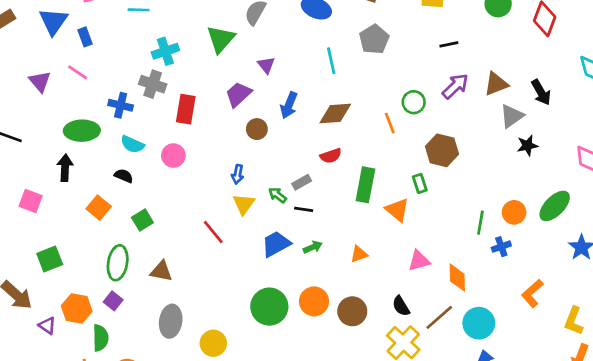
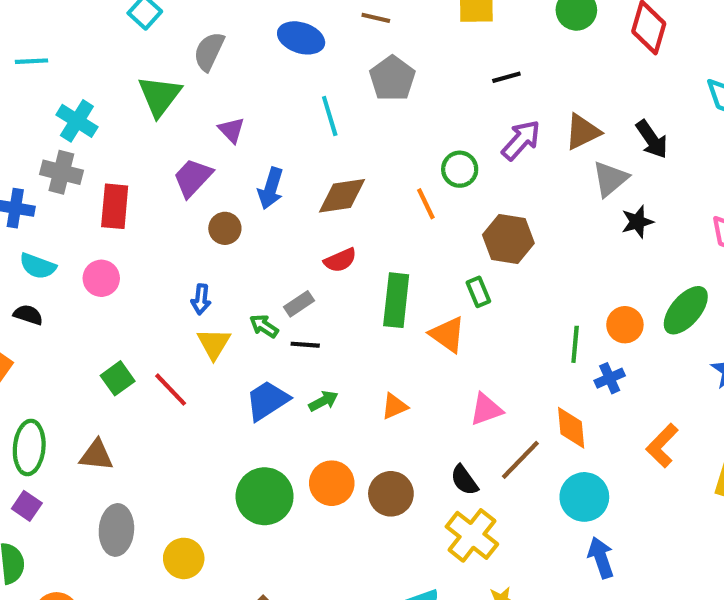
cyan cross: (165, 51) -> (77, 121), turned -35
green square: (142, 220) -> (118, 378), moved
orange diamond: (457, 278) -> (571, 428), moved
brown line: (439, 317) -> (520, 460), moved

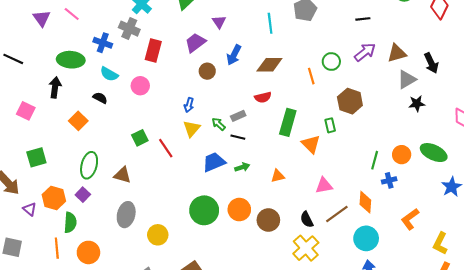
green ellipse: (686, 310) -> (434, 153), turned 65

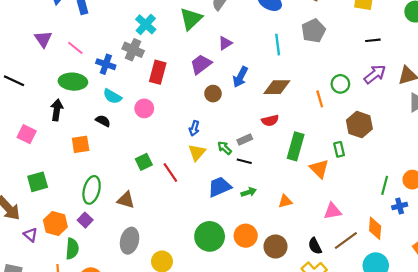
pink line: (72, 14) -> (75, 48), moved
purple triangle: (219, 22) -> (225, 43), turned 32
orange square: (78, 121) -> (81, 144), turned 36

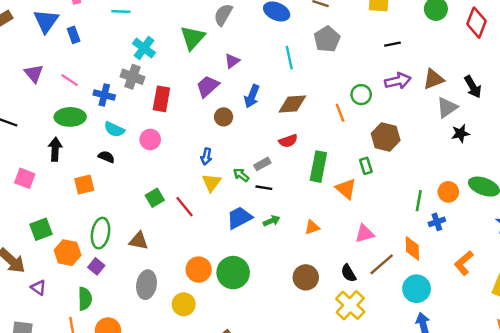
purple arrow: (375, 74) -> (398, 81), turned 30
orange hexagon: (55, 223) -> (68, 253), moved
orange circle: (246, 236) -> (199, 270), moved

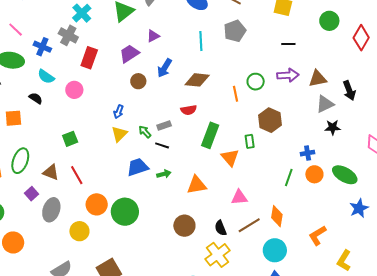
red line: (185, 207) -> (77, 175), moved
blue cross: (437, 222) -> (308, 153), moved
orange triangle: (312, 227) -> (197, 185), size x1.5
purple square: (96, 266) -> (32, 194), moved

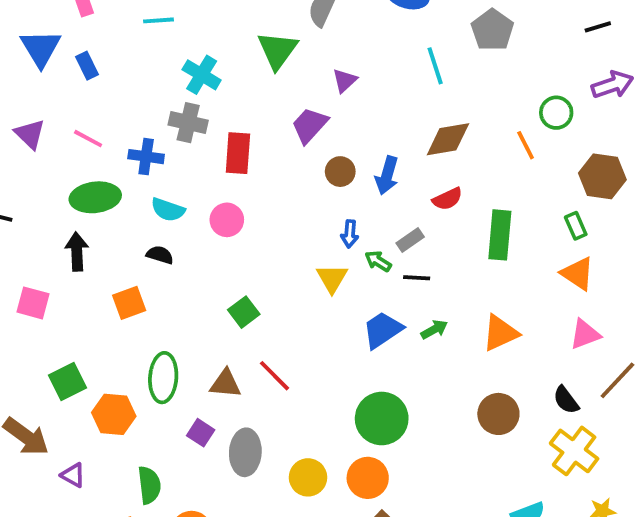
blue arrow: (165, 68) -> (387, 175), moved
blue arrow: (119, 112) -> (350, 234), moved
orange triangle: (230, 158) -> (578, 274), moved
orange circle: (97, 204) -> (368, 478), moved

